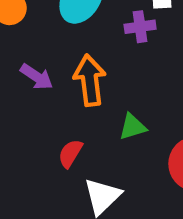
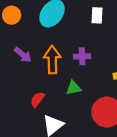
purple cross: (140, 27) -> (82, 56), moved

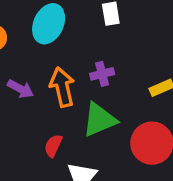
green triangle: (74, 88) -> (99, 120), size x1.6

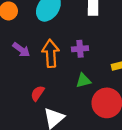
green triangle: (99, 120) -> (83, 81), moved, size x0.6

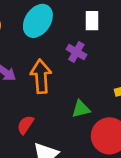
purple cross: (80, 49) -> (76, 52), moved, turned 35

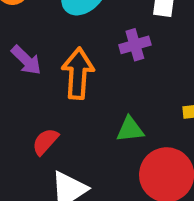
purple cross: (76, 52) -> (135, 45), turned 36

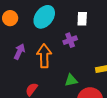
purple arrow: (26, 60) -> (19, 52), turned -105

